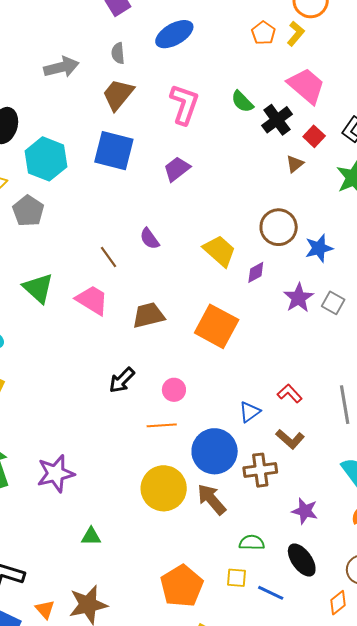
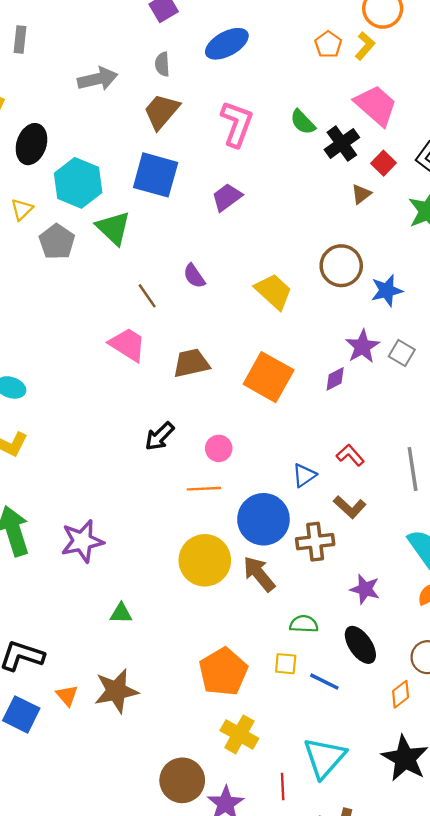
purple diamond: (256, 272) -> (335, 379), moved
green triangle: (38, 288) -> (113, 228), moved

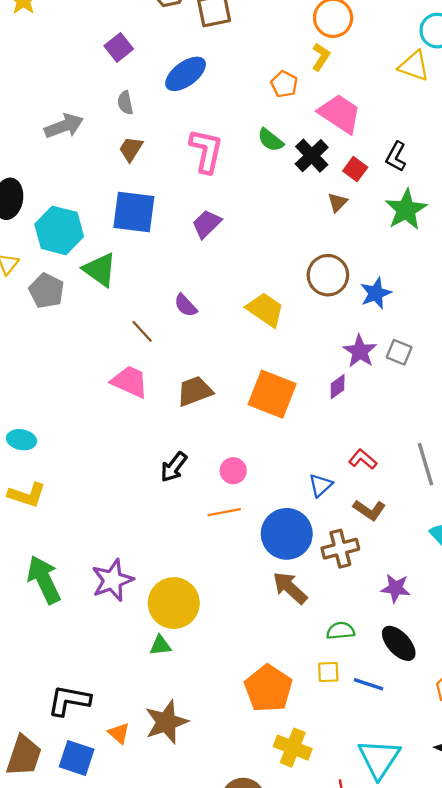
orange pentagon: (328, 44) -> (284, 84), moved
brown trapezoid: (161, 111) -> (131, 149), size x0.7
yellow circle: (205, 560) -> (174, 603), moved

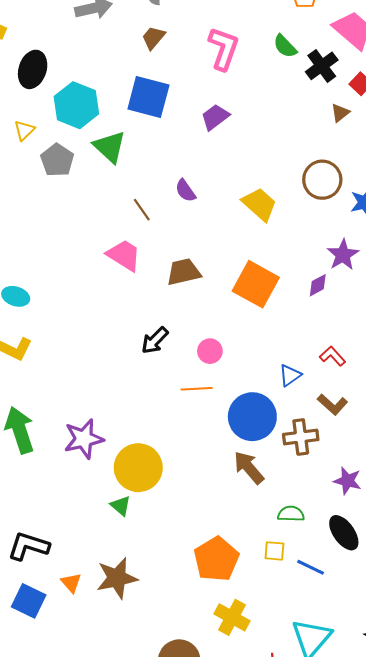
green triangle: (160, 645) -> (121, 506), turned 40

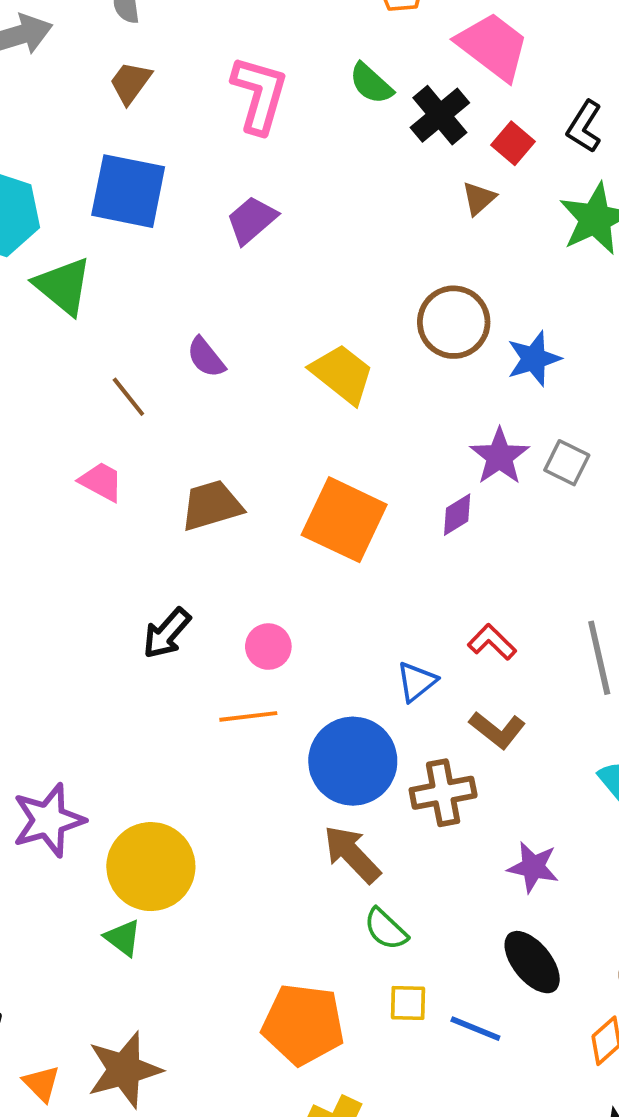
pink trapezoid: (124, 255) -> (101, 482), size x0.7
green semicircle: (291, 514) -> (386, 929), moved, turned -135
orange pentagon: (216, 559) -> (303, 1024), turned -30

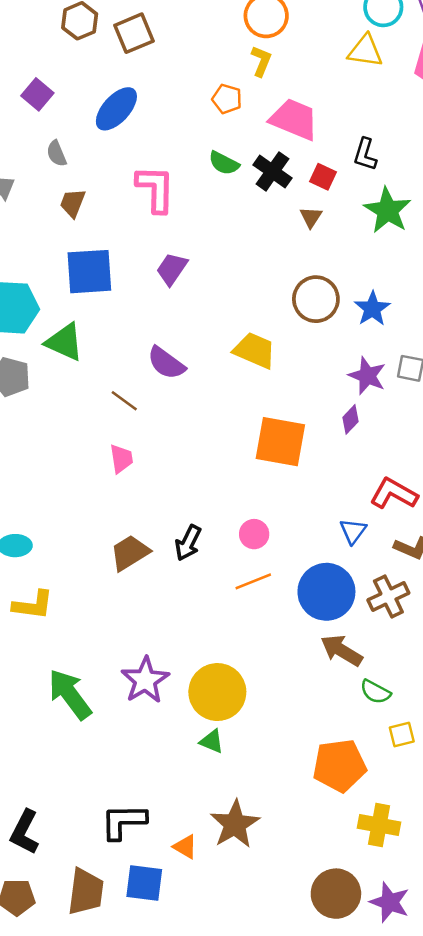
purple semicircle: (206, 357) -> (166, 363), size x1.4
pink trapezoid: (101, 482) -> (121, 459), turned 68
brown trapezoid: (212, 505) -> (130, 553), moved
red L-shape: (492, 642) -> (394, 494), size x1.5

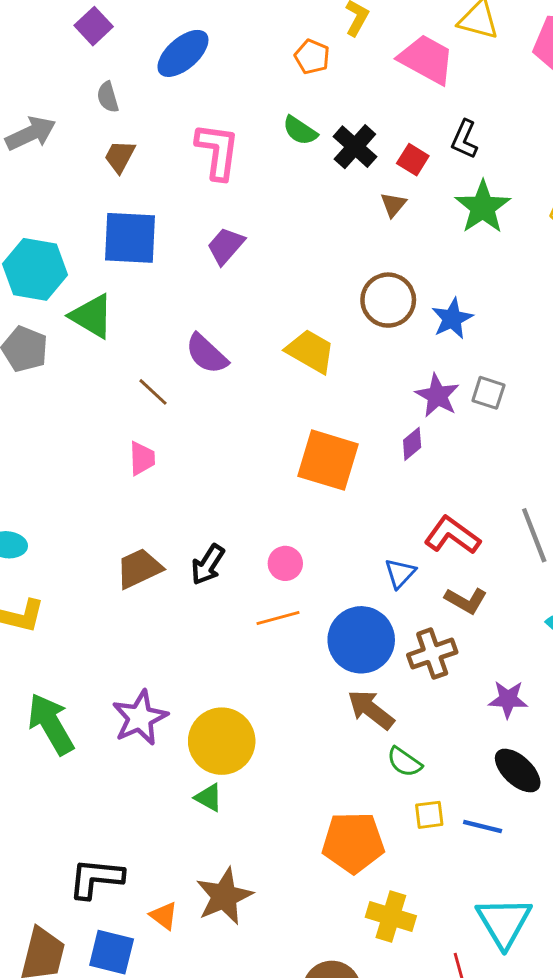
pink trapezoid: (294, 119) -> (426, 59), moved

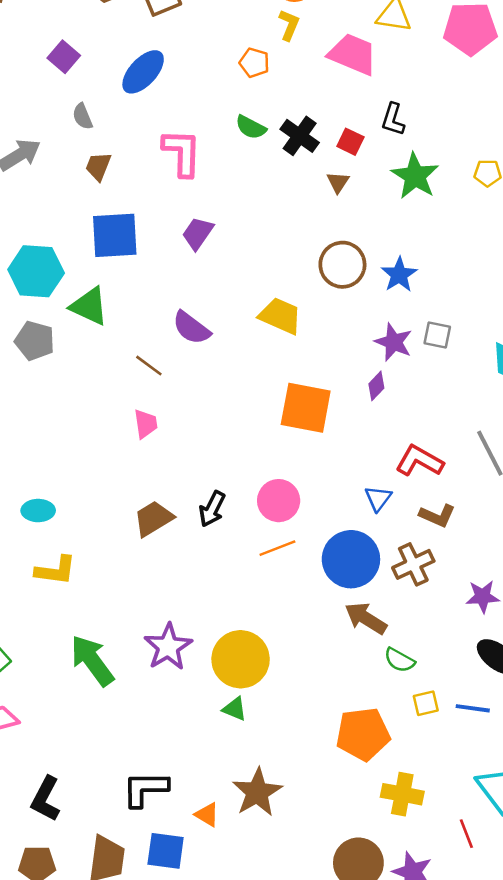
pink circle: (285, 563) -> (279, 501), size x1.4

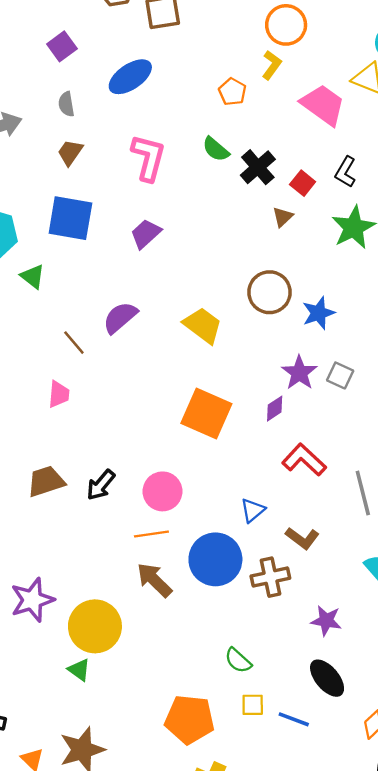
green triangle: (89, 306) -> (33, 277), size x0.7
purple semicircle: (191, 328) -> (120, 317), turned 90
red L-shape: (419, 461) -> (304, 460), moved
brown arrow: (366, 618) -> (154, 580), moved

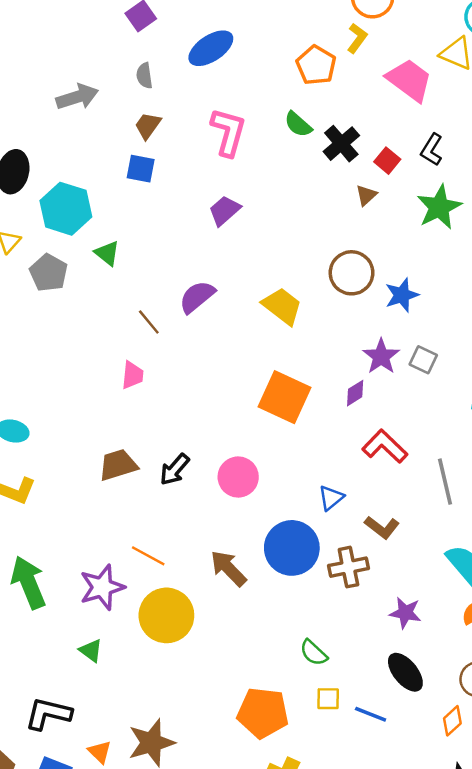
orange pentagon: (232, 92) -> (316, 65), size x1.4
blue square: (70, 218) -> (141, 169), moved, size x0.6
orange line: (151, 534) -> (148, 556), moved, turned 36
green triangle: (79, 670) -> (91, 651), moved

